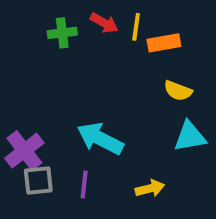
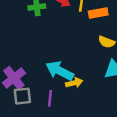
yellow arrow: (150, 188) -> (74, 83), moved

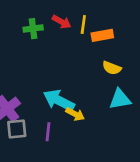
yellow arrow: (74, 83) -> (75, 114), turned 42

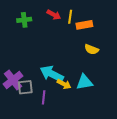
green cross: (33, 29) -> (24, 20), moved
cyan triangle: (120, 99) -> (84, 82), moved
gray square: (17, 129) -> (25, 87), moved

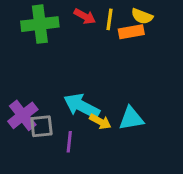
green cross: (24, 20) -> (40, 24), size x1.6
yellow semicircle: (92, 49) -> (142, 16), moved

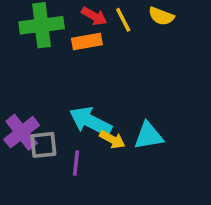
yellow line: (110, 19) -> (123, 20), turned -35
orange rectangle: (131, 32) -> (87, 42), moved

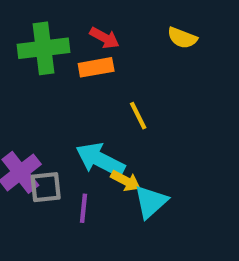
yellow line: (123, 20) -> (138, 116), moved
cyan triangle: (149, 136) -> (151, 202), moved, turned -32

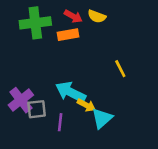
yellow semicircle: (182, 38) -> (97, 16), moved
yellow line: (138, 116) -> (120, 69), moved

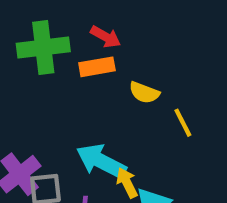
yellow semicircle: (97, 16) -> (144, 93), moved
yellow arrow: (86, 105) -> (127, 183), turned -144

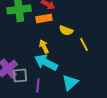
yellow arrow: (127, 183) -> (44, 46), moved

